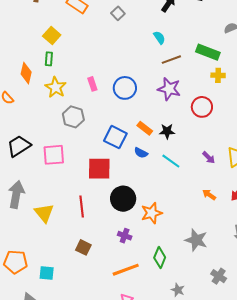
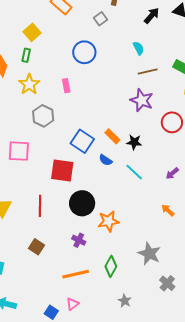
blue circle: (125, 88) -> (84, 52), moved
purple arrow: (209, 158) -> (172, 173), turned 88
gray cross: (219, 276) -> (167, 283), moved

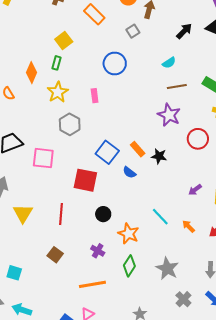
cyan semicircle: (139, 48) -> (169, 63), turned 80
cyan line: (134, 172) -> (160, 217), moved
black circle: (82, 203) -> (103, 214), size x0.6
orange star: (108, 221) -> (128, 234), turned 30
green diamond: (111, 266) -> (129, 266), moved

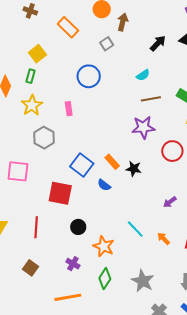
purple star: (169, 115) -> (143, 127), turned -30

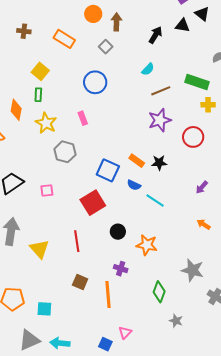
pink square: (18, 171) -> (47, 191), size x0.6
red square: (60, 193) -> (93, 203), turned -30
cyan line: (135, 229) -> (155, 200), moved
green diamond: (105, 279) -> (159, 292), moved
orange line: (68, 297) -> (108, 294), moved, turned -72

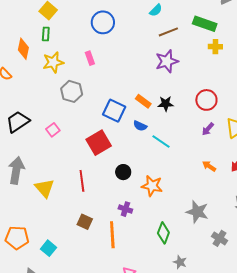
yellow star: (46, 123) -> (53, 62), turned 30
red circle: (193, 137) -> (206, 100), moved
pink square: (47, 191) -> (53, 130), turned -32
cyan square: (44, 309) -> (48, 248), turned 35

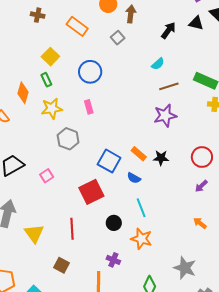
blue circle: (103, 22) -> (90, 72), moved
green rectangle: (46, 34) -> (46, 80), turned -32
cyan line: (161, 142) -> (141, 208), moved, turned 30
brown square: (85, 222) -> (62, 265), moved

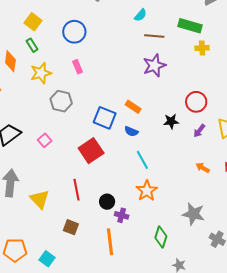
brown line: (169, 86) -> (154, 36), turned 30
black star: (161, 158) -> (171, 121), moved
black circle: (114, 223) -> (107, 202), moved
orange star: (141, 239) -> (147, 191), turned 30

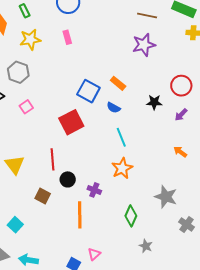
gray hexagon: (61, 101) -> (18, 72), moved
black circle: (107, 202) -> (68, 179), moved

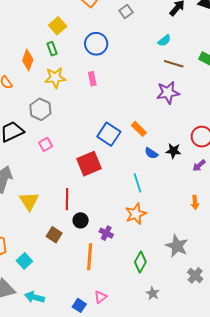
blue semicircle: (113, 108) -> (151, 153), moved
orange arrow: (180, 152) -> (195, 202), turned -136

